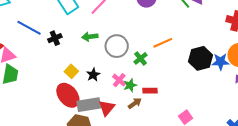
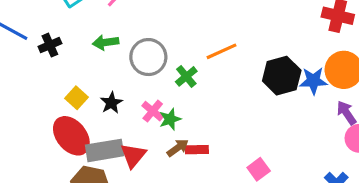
red rectangle: (150, 91) -> (197, 150), moved

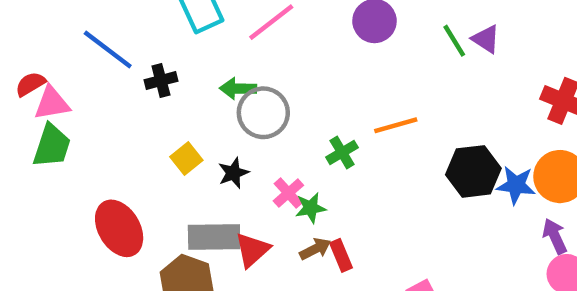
gray circle: (148, 57) -> (263, 113), moved
red ellipse: (71, 136) -> (119, 228), moved
red rectangle: (197, 150) -> (341, 255), turned 60

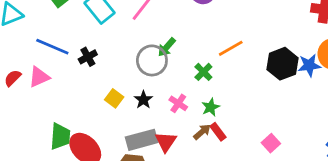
green arrow: (238, 89) -> (167, 47), moved, turned -36
pink triangle: (52, 103) -> (39, 77), moved
green trapezoid: (52, 146) -> (60, 136), moved
green star: (311, 208) -> (211, 107), moved

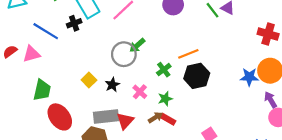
black cross: (88, 57) -> (74, 23), moved
black hexagon: (283, 64) -> (197, 76), moved
red rectangle: (218, 132) -> (168, 119), turned -32
green trapezoid: (60, 136) -> (42, 90), moved

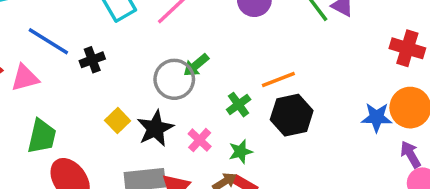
black cross: (74, 23) -> (92, 60), moved
black star: (112, 85) -> (155, 128), size x1.5

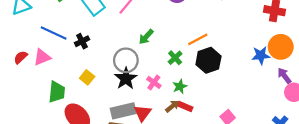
gray circle: (174, 79) -> (126, 60), moved
yellow square: (118, 121) -> (87, 77), moved

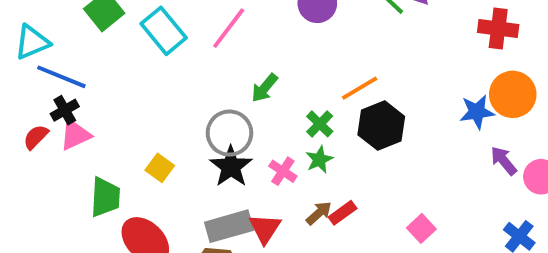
blue line: (54, 33) -> (61, 77), moved
black cross: (82, 41) -> (65, 110), moved
purple arrow: (284, 76) -> (504, 161), moved
green star: (180, 86) -> (319, 160), moved
red rectangle: (185, 107) -> (343, 213), turned -56

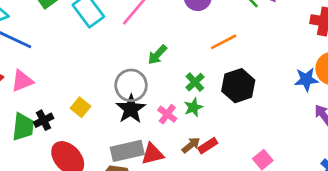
orange line: (360, 88) -> (224, 42), moved
black cross: (65, 110) -> (44, 120), moved
green trapezoid: (105, 197) -> (23, 127), moved
red triangle: (265, 228) -> (152, 154), turned 40

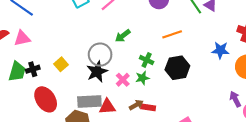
blue star: (306, 80) -> (220, 50), moved
green cross: (195, 82) -> (147, 60), turned -32
red rectangle: (208, 146) -> (148, 107), turned 32

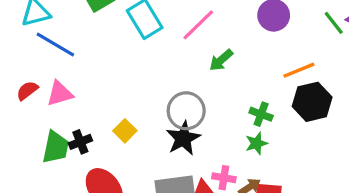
green arrow: (123, 36) -> (221, 60), moved
black hexagon: (177, 68) -> (312, 102), moved
pink cross: (123, 80) -> (224, 178), moved, turned -32

